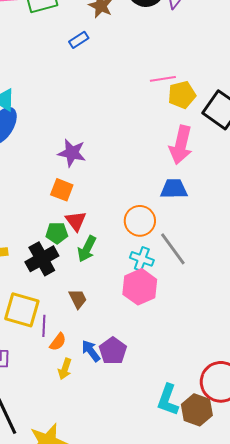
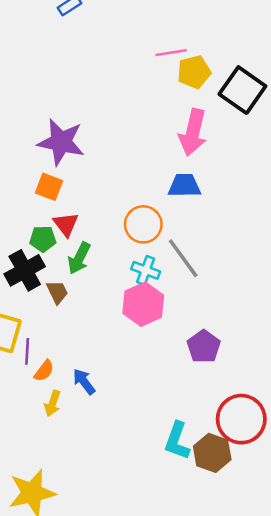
purple star: (72, 153) -> (61, 142), size x1.4
brown trapezoid: (78, 299) -> (57, 292), moved
purple pentagon: (113, 351) -> (204, 347), moved

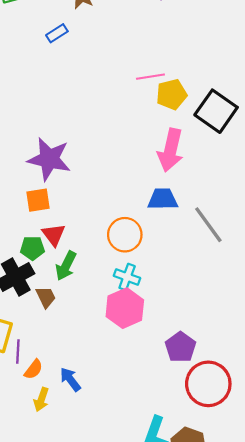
orange square: (49, 187) -> (38, 200), turned -30
gray line: (183, 258) -> (208, 225), moved
red circle: (241, 419) -> (208, 384), moved

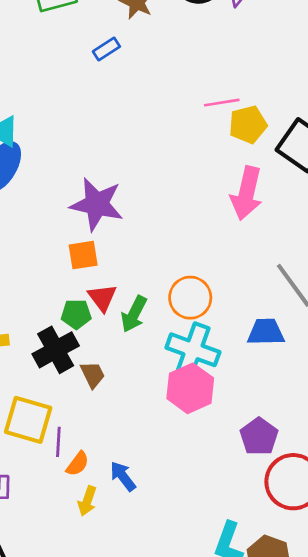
blue trapezoid: (163, 199) -> (266, 332), moved
green arrow: (66, 266) -> (134, 314), moved
cyan cross: (127, 277) -> (193, 350), size x1.6

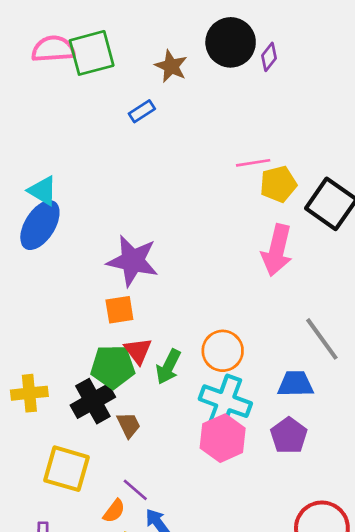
green pentagon: (76, 314) -> (113, 367), size x1.5
purple pentagon: (259, 436) -> (289, 436), moved
purple line: (58, 442) -> (135, 490), moved, turned -52

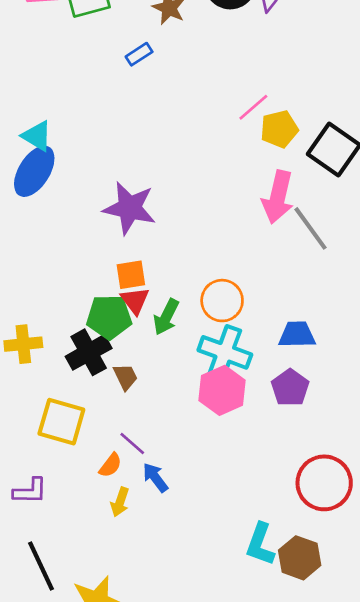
pink line: (253, 163) -> (253, 107), turned -32
orange square: (119, 310) -> (131, 275), moved
gray line: (322, 339) -> (311, 228), moved

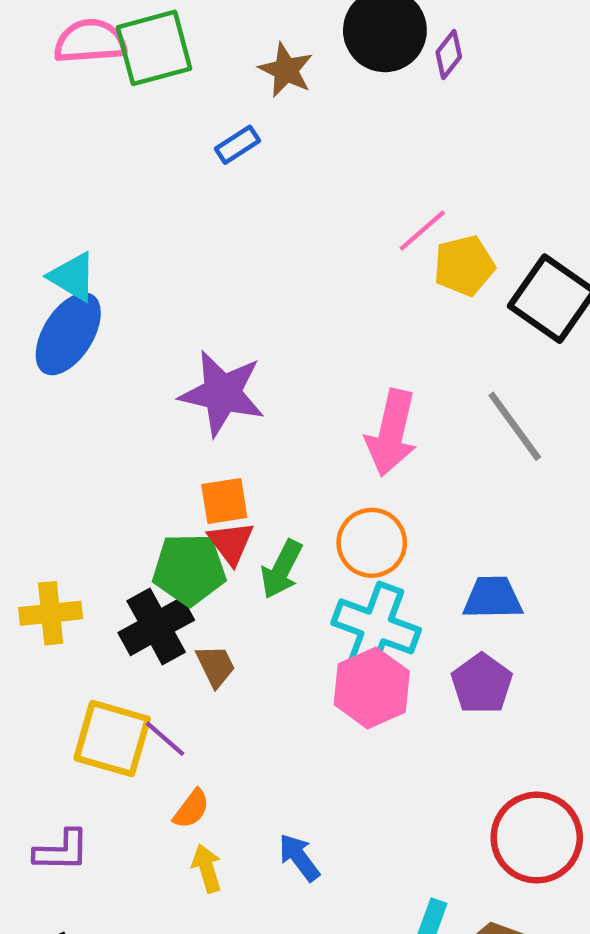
pink arrow: (278, 197) -> (392, 433), moved
purple line: (132, 443) -> (165, 739), moved
blue arrow: (155, 478) -> (299, 857), moved
yellow arrow: (120, 502) -> (207, 868), turned 144

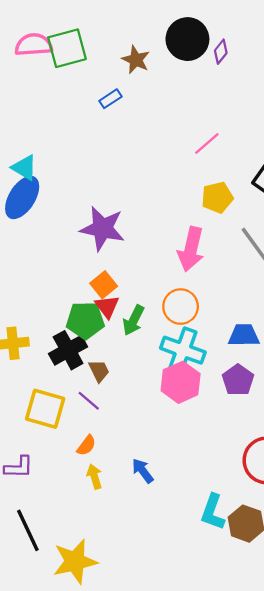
yellow pentagon: (464, 266) -> (217, 197), moved
orange square: (224, 501) -> (104, 285), turned -30
purple line: (165, 739) -> (89, 401), moved

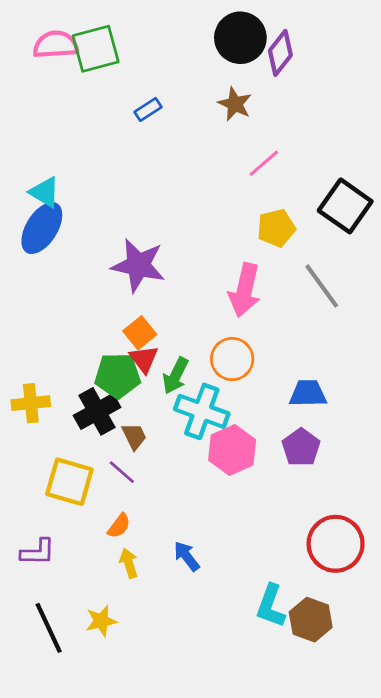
purple diamond: (221, 52) -> (280, 53), size x1.5
brown star: (136, 60) -> (235, 104), moved
cyan cross: (183, 350) -> (202, 411), moved
yellow star: (75, 561) -> (101, 621), moved, size x0.6

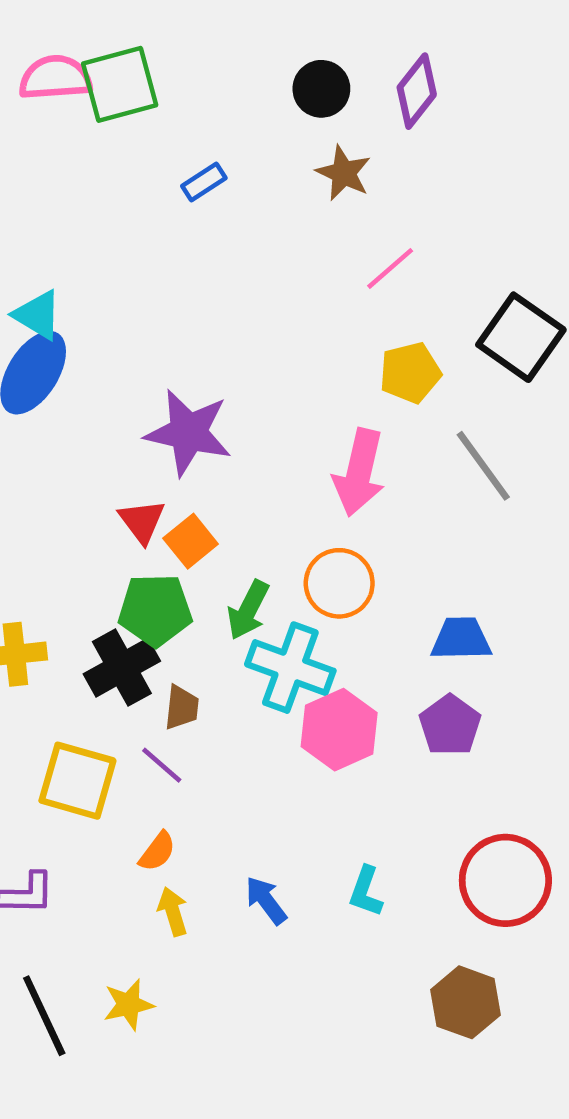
black circle: (240, 38) -> (321, 89), moved, size x0.7
red triangle: (144, 359) -> (142, 521), moved
brown trapezoid: (134, 436) -> (182, 707), turned 32
cyan L-shape: (271, 606) -> (366, 891), moved, size x0.7

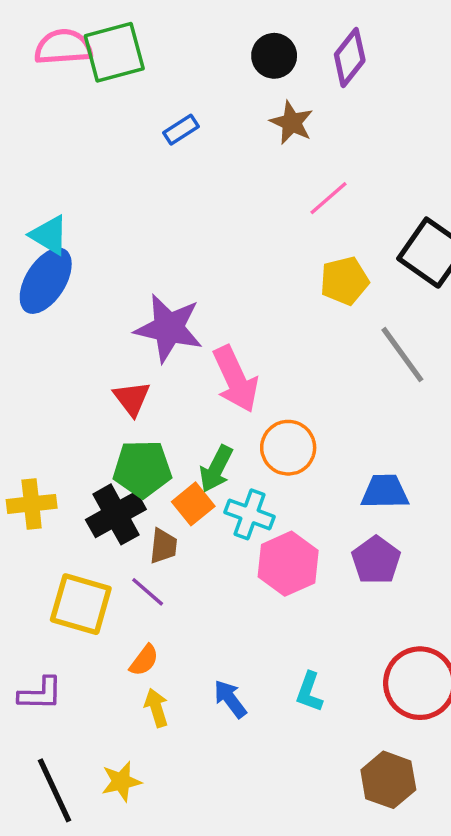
pink arrow: (359, 472) -> (235, 379), moved, turned -38
orange square: (191, 541) -> (193, 504), moved
cyan cross: (290, 668) -> (250, 514), size x0.7

